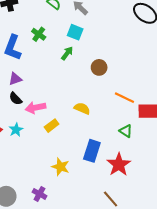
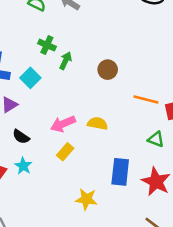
cyan square: (75, 32) -> (30, 78), moved, turned 35
green cross: (39, 34) -> (47, 45), moved
black semicircle: (16, 99) -> (21, 137), moved
pink arrow: (35, 108) -> (63, 124), moved

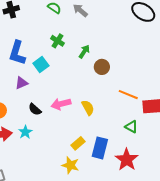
green arrow: (66, 61) -> (84, 52), moved
yellow semicircle: (98, 123) -> (88, 108), turned 42
black semicircle: (21, 137) -> (35, 109), moved
yellow rectangle: (65, 152) -> (78, 143), moved

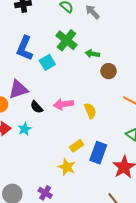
green cross: (58, 41) -> (66, 40), size x1.5
green arrow: (84, 52) -> (92, 54), turned -120
purple triangle: (21, 83) -> (18, 89), moved, size x1.5

